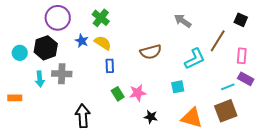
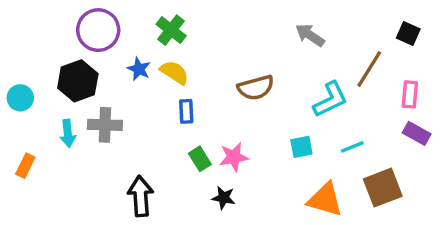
cyan circle: (20, 53) -> (20, 98), moved
cyan line: (228, 87) -> (352, 147), moved
orange rectangle: (15, 98) -> (25, 166), turned -64
black star: (151, 117) -> (224, 198), moved

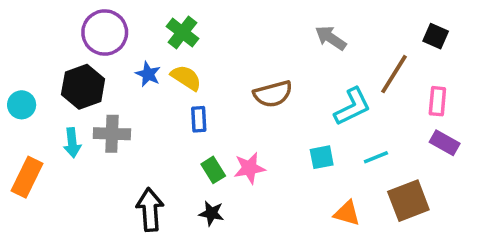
orange rectangle: (25, 166) -> (27, 177), size x1.5
black star: (224, 198) -> (211, 213), moved
orange triangle: (325, 199) -> (347, 213), size x0.7

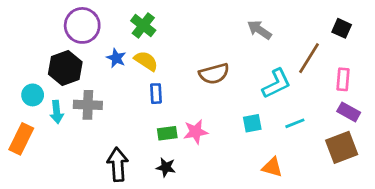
cyan circle: (22, 105) -> (33, 95), moved
green rectangle: (213, 170) -> (167, 133), turned -66
brown square: (408, 201) -> (342, 147), moved

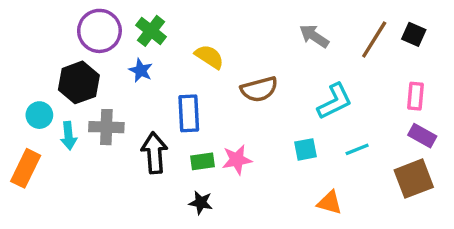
green cross: (143, 25) -> (151, 31), moved
brown line: (309, 58) -> (374, 39), moved
yellow semicircle: (146, 61) -> (209, 57), moved
blue rectangle: (156, 94) -> (189, 113), size x1.5
black arrow: (118, 164) -> (154, 153), moved

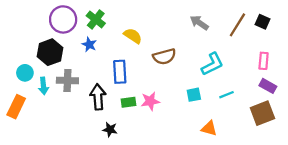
black star: (201, 203) -> (110, 130), moved

